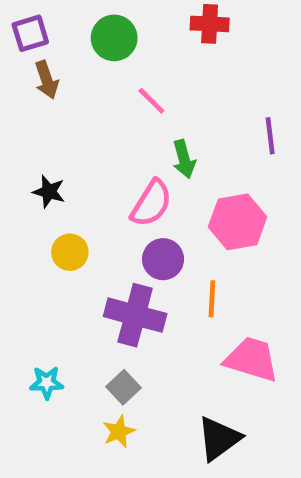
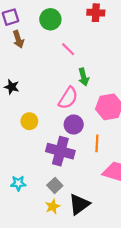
black star: (49, 192) -> (12, 87), moved
black triangle: (219, 439) -> (79, 204), moved

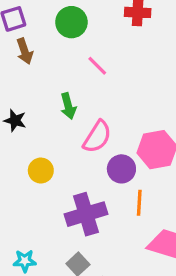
green arrow: (84, 77) -> (68, 106), moved
purple circle: (74, 125) -> (121, 169), moved
purple cross: (60, 151) -> (86, 214), turned -32

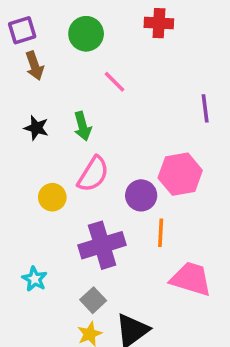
black star: (15, 121) -> (36, 128), moved
pink semicircle: (97, 137) -> (93, 174), moved
cyan star: (25, 261) -> (35, 279), moved, turned 30

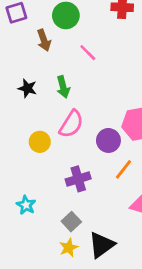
brown arrow: (35, 66) -> (44, 40), moved
orange line: (161, 233) -> (124, 169), turned 35
purple cross: (102, 245) -> (78, 179), size x0.7

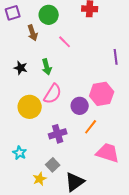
yellow circle: (40, 142) -> (30, 107), size x1.5
yellow star: (69, 248) -> (40, 179), moved

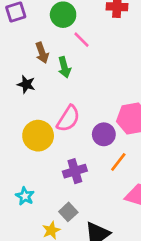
brown arrow: (33, 33) -> (42, 53), moved
pink line: (65, 42) -> (81, 40), moved
green arrow: (47, 67) -> (64, 67), moved

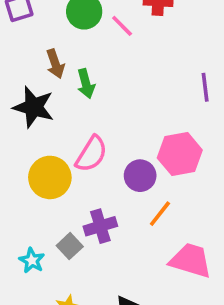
pink line: (81, 40) -> (122, 26), moved
black star: (26, 84) -> (34, 107), size x1.6
gray square: (68, 212) -> (70, 246), moved

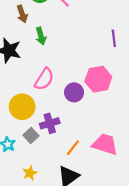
brown arrow: (55, 64) -> (22, 14), moved
yellow circle: (50, 177) -> (22, 107), moved
orange line: (160, 214) -> (73, 148), moved

